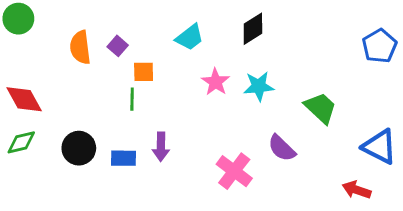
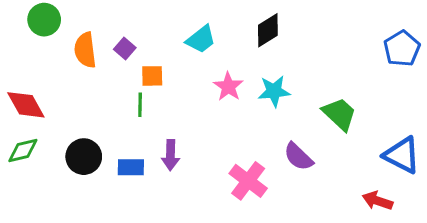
green circle: (18, 19) -> (44, 20), moved

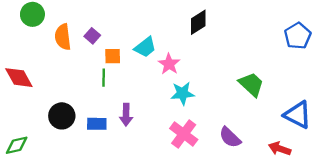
cyan trapezoid: (201, 39) -> (145, 47), moved
cyan star: (274, 91) -> (183, 93), moved
green diamond: (23, 150) -> (17, 145), moved
purple semicircle: (298, 157) -> (230, 137), moved

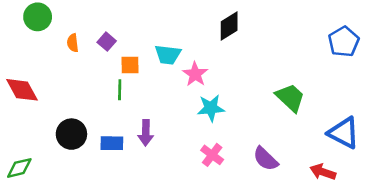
orange semicircle: (63, 37) -> (73, 43), size x0.6
cyan trapezoid: (145, 47) -> (168, 55), turned 45
pink cross: (184, 134) -> (212, 155), size x0.7

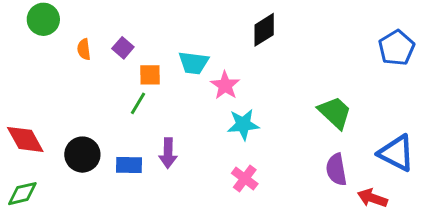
red diamond: (22, 90) -> (25, 139), moved
green line: (120, 90) -> (138, 103), turned 30
purple semicircle: (266, 159) -> (336, 170), moved, turned 36

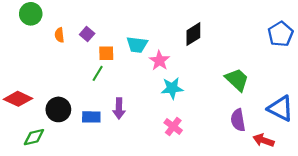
black diamond: (264, 30) -> (193, 34), moved
red diamond: (25, 139) -> (18, 99), turned -36
green diamond: (22, 194) -> (34, 137), moved

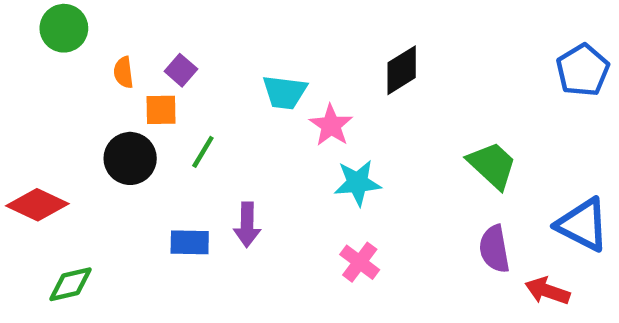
orange square: (106, 53) -> (161, 110), moved
black circle: (58, 109) -> (130, 158), moved

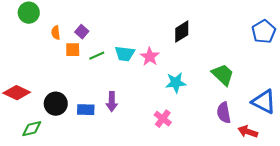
cyan trapezoid: (285, 92) -> (125, 54), moved
green line: (203, 152) -> (97, 56), moved, turned 35
black circle: (130, 158) -> (56, 104), moved
cyan star: (357, 183) -> (176, 83), moved

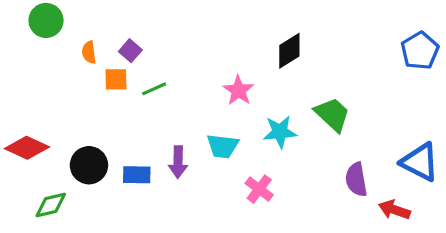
cyan trapezoid: (125, 54) -> (223, 146), moved
green trapezoid: (223, 75) -> (332, 114), moved

